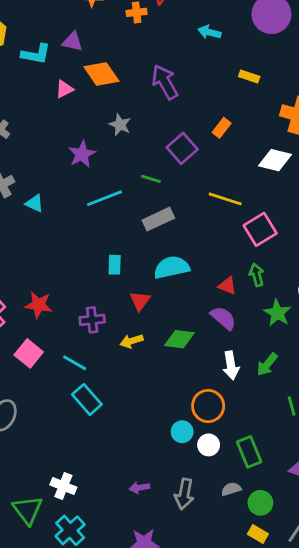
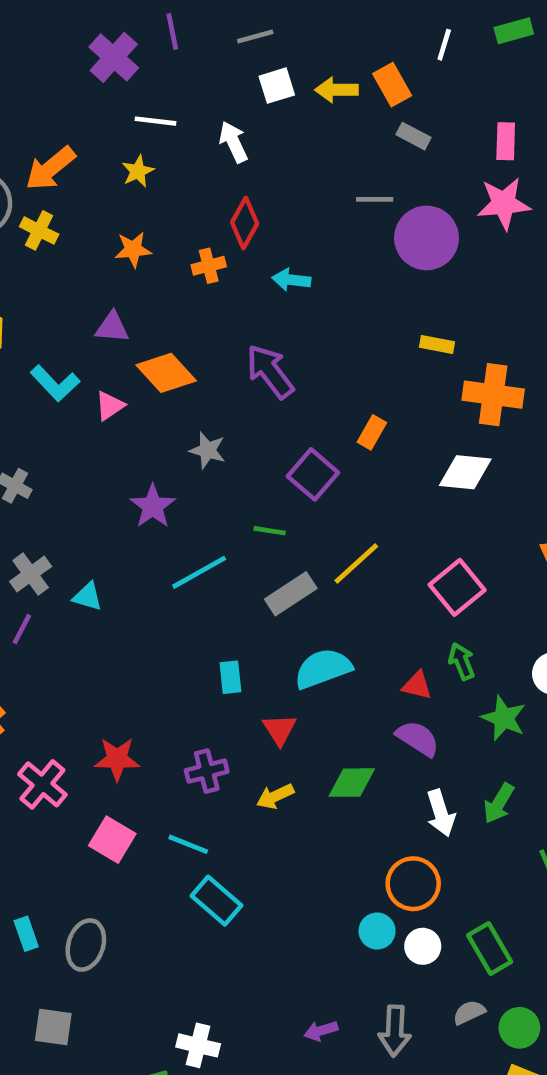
cyan arrow: (209, 32) -> (291, 280), moved
cyan L-shape: (36, 54) -> (55, 383), moved, turned 44
yellow rectangle: (249, 76) -> (437, 344), moved
yellow line: (225, 199) -> (356, 563), moved, turned -52

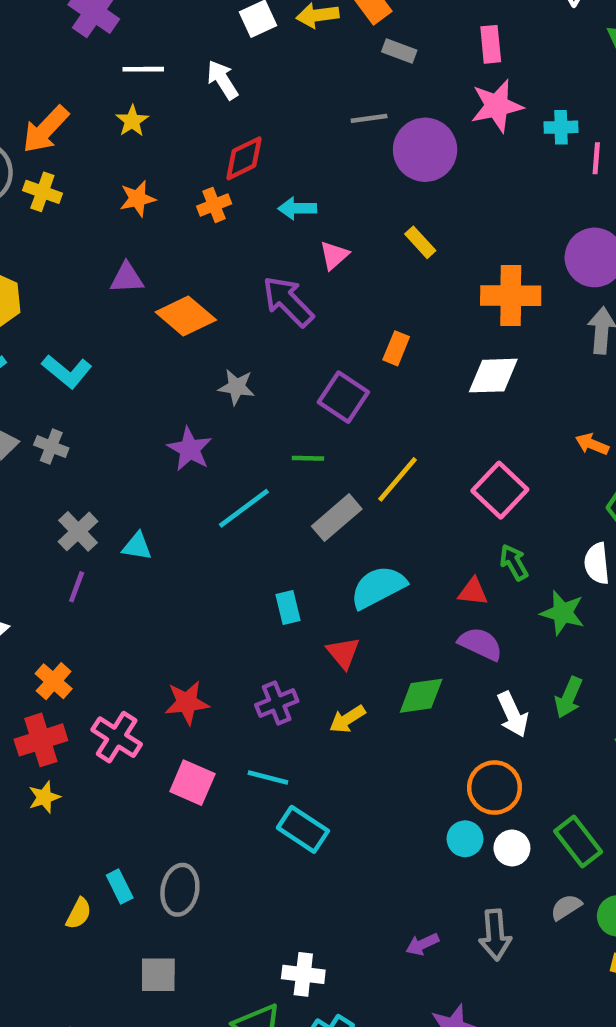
red diamond: (245, 223) -> (244, 158), turned 42
yellow rectangle: (437, 344) -> (420, 242), moved, turned 44
cyan L-shape: (55, 383) -> (67, 371), moved
pink triangle: (110, 406) -> (334, 255), moved

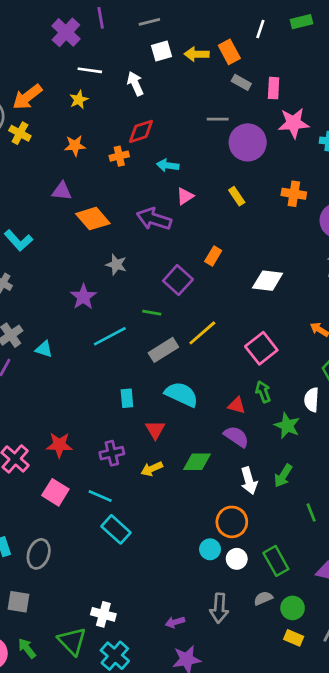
pink rectangle: (491, 44) -> (274, 88), moved
orange cross: (511, 296) -> (294, 194), moved, size x0.7
purple arrow: (288, 301) -> (154, 219), turned -36
cyan semicircle: (378, 587) -> (181, 394), turned 44
purple arrow: (422, 944) -> (175, 622), moved

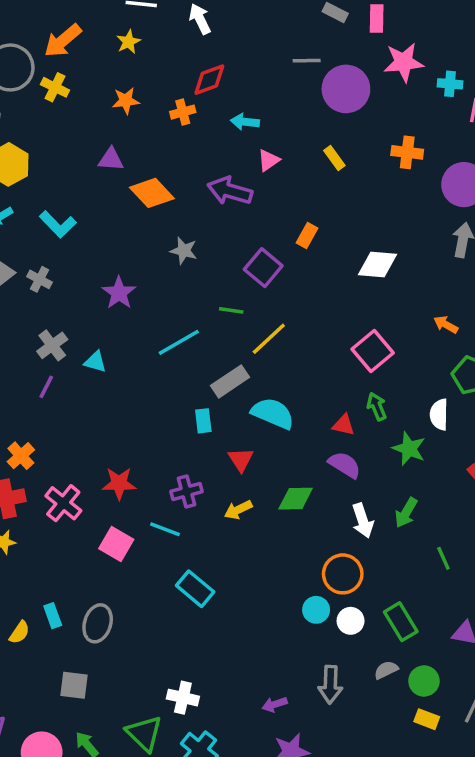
purple star: (83, 297) -> (119, 293), moved
yellow line: (202, 333) -> (269, 339), moved
gray rectangle: (163, 350) -> (230, 381), moved
cyan line: (100, 496) -> (165, 529), moved

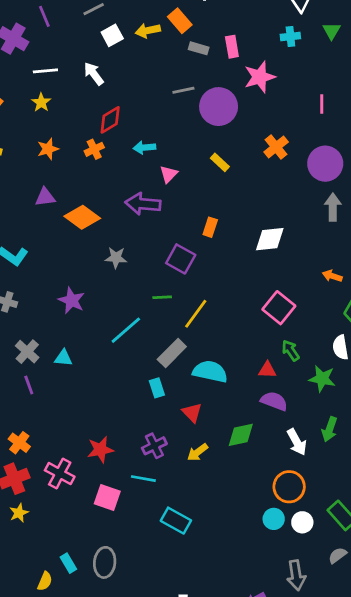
cyan cross: (450, 84) -> (290, 37), moved
orange cross: (407, 152) -> (276, 147), turned -35
purple line: (46, 387) -> (29, 385), turned -36

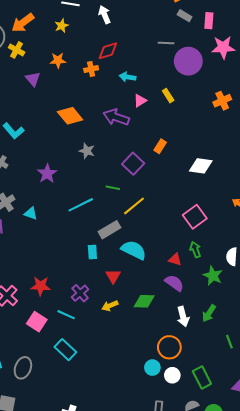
yellow rectangle: (220, 162) -> (168, 96), moved
purple triangle: (45, 197) -> (33, 79), moved, turned 42
purple cross: (154, 446) -> (80, 293), turned -30
cyan rectangle: (176, 521) -> (65, 350), moved

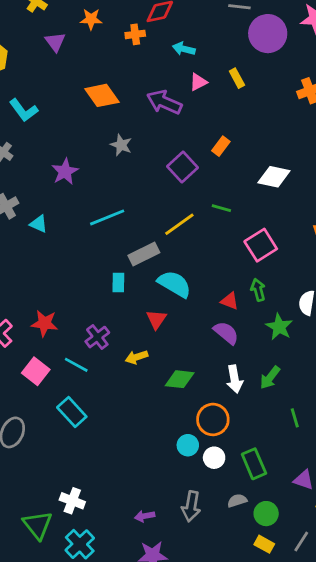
green line: (113, 188) -> (221, 208), moved
red triangle: (113, 276) -> (156, 319), moved
green diamond: (144, 301) -> (180, 379), moved

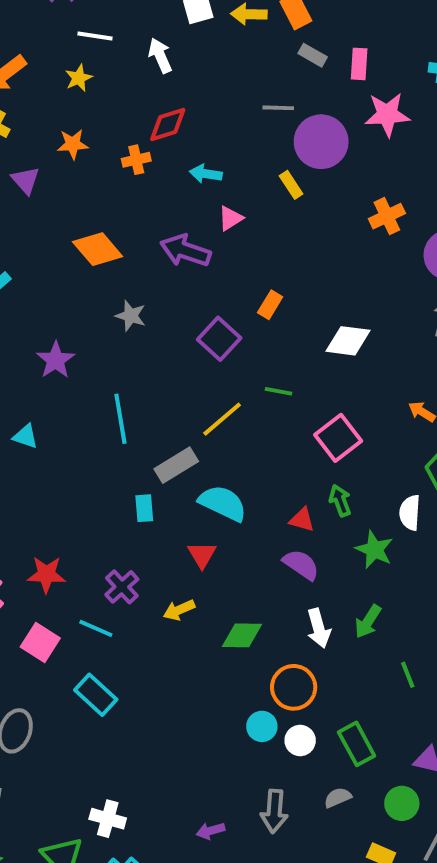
yellow rectangle: (237, 78) -> (291, 185), moved
cyan line: (107, 217) -> (120, 419), turned -72
green circle: (266, 514) -> (402, 803), moved

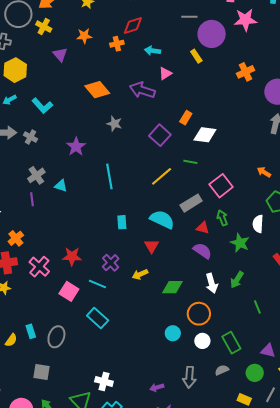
white diamond: (348, 341) -> (205, 135), moved
gray rectangle: (176, 465) -> (191, 203), moved
cyan circle: (262, 726) -> (173, 333), moved

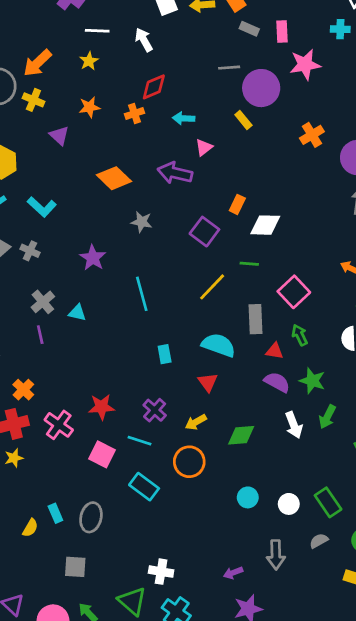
gray rectangle: (191, 203) -> (256, 319), turned -55
green star: (240, 243) -> (312, 381), moved
orange circle: (199, 314) -> (189, 462), moved

